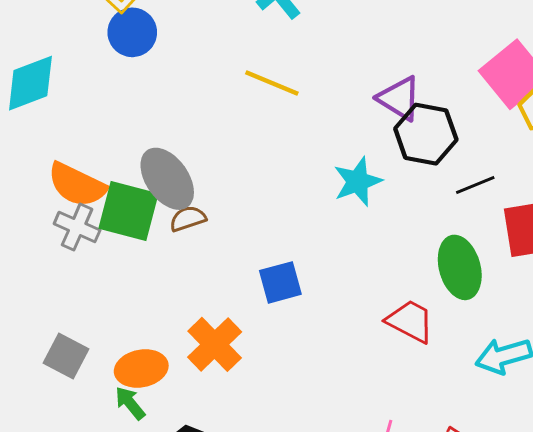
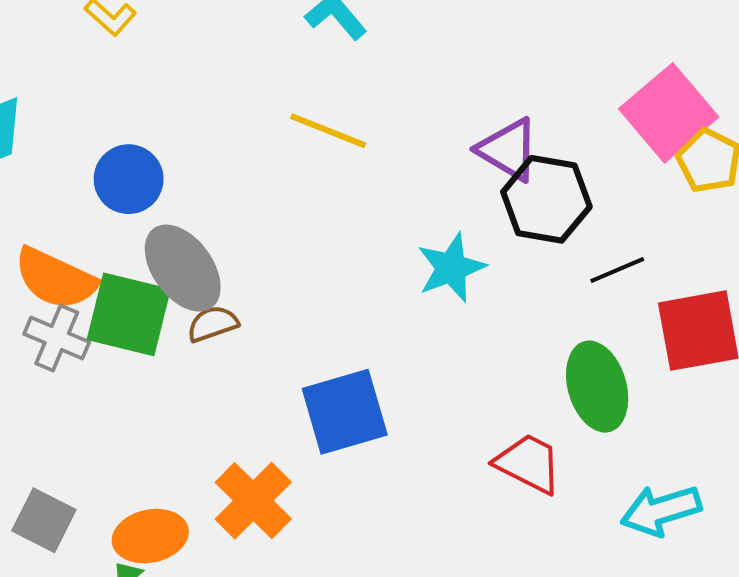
blue circle: (132, 32) -> (129, 179), moved
blue square: (280, 282) -> (345, 412), size x1.4

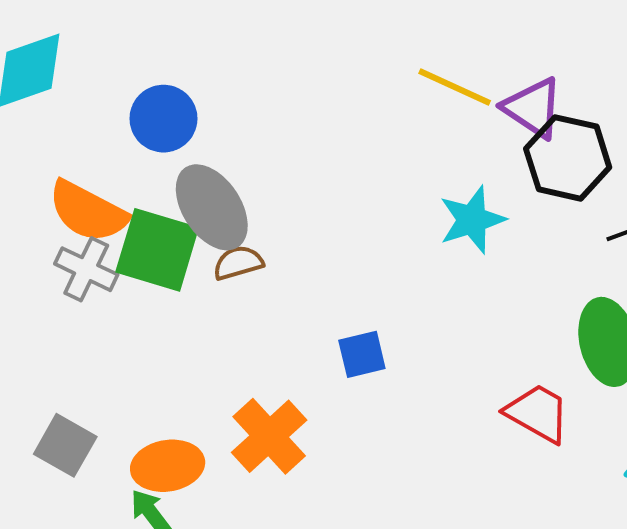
yellow line: (328, 131) -> (455, 87), moved
blue square: (345, 412) -> (362, 354), size x0.6

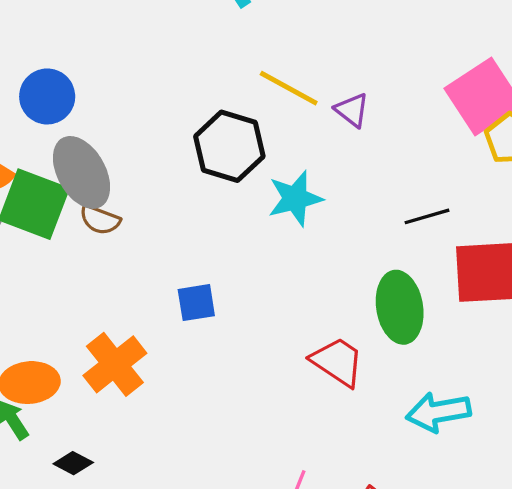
purple triangle: (533, 108) -> (352, 110), size x0.7
black hexagon: (568, 158) -> (229, 146), moved
brown semicircle: (238, 263) -> (100, 220), turned -147

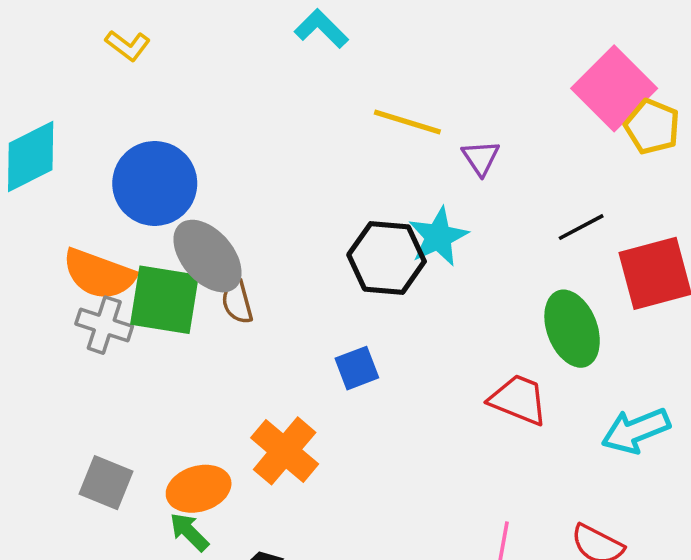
blue circle: (47, 96) -> (155, 183), size x1.4
purple triangle: (352, 110) -> (481, 158), moved, turned 30
black hexagon: (229, 146) -> (387, 258), moved
brown semicircle: (100, 220) -> (237, 302), turned 66

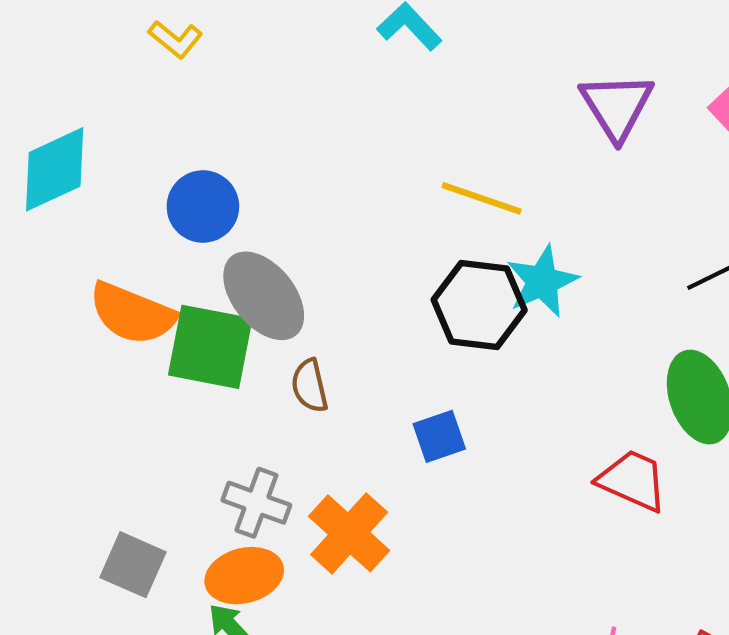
yellow line: (407, 122) -> (482, 198), moved
purple triangle: (481, 158) -> (617, 106), moved, size x1.6
blue circle: (155, 183) -> (203, 206), size x0.7
brown semicircle: (237, 302) -> (310, 386), moved
gray cross: (104, 325) -> (256, 503), moved

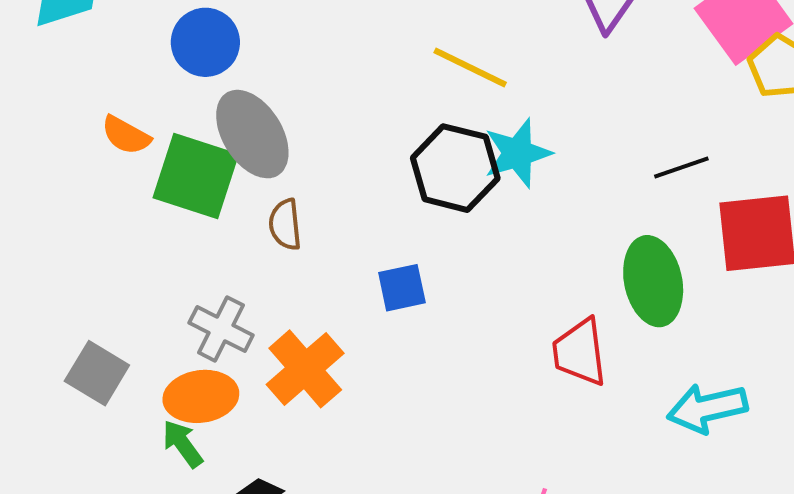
orange semicircle: (132, 313) -> (126, 135), size x0.6
red trapezoid: (633, 480) -> (580, 352), turned -128

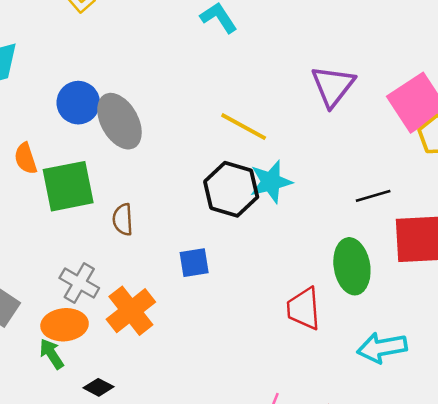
gray ellipse: (252, 134) -> (119, 121), moved
orange semicircle: (126, 135) -> (26, 158), turned 40
green square: (196, 176) -> (68, 186), turned -32

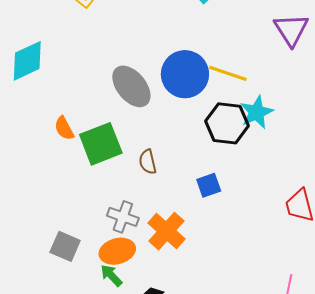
blue circle: (78, 103) -> (185, 74), moved, size x1.4

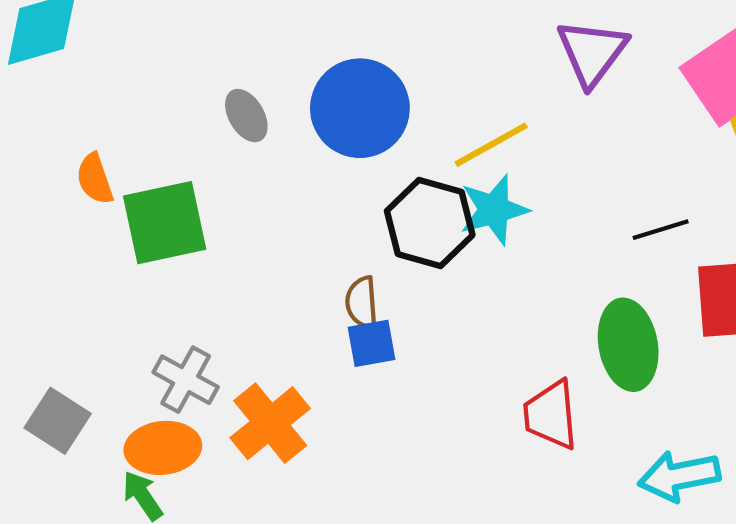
yellow line: (228, 73) -> (491, 145), moved, turned -57
gray ellipse: (131, 86) -> (246, 116), size x0.6
brown semicircle: (148, 162) -> (362, 303), moved

